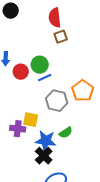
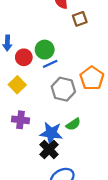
brown square: (61, 37) -> (80, 19), moved
yellow square: (31, 120) -> (17, 85), moved, turned 35

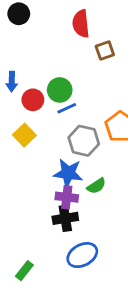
purple cross: (21, 120) -> (67, 197), moved
blue star: (51, 133) -> (68, 173), moved
black cross: (49, 149) -> (65, 218), turned 36

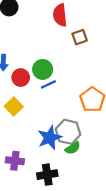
gray hexagon: (84, 141) -> (68, 132), moved
blue star: (68, 173) -> (50, 138), turned -30
purple cross: (67, 197) -> (15, 161), moved

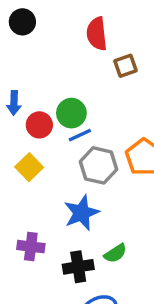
gray hexagon: (68, 132) -> (98, 165), moved
green semicircle: (73, 148) -> (115, 253), moved

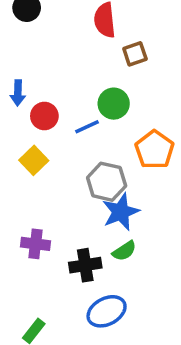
green circle: (71, 113) -> (114, 104), moved
gray hexagon: (98, 165) -> (107, 182), moved
blue star: (82, 213) -> (121, 212), moved

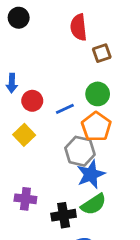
green circle: (114, 104) -> (98, 94), moved
orange pentagon: (154, 150) -> (96, 127), moved
green semicircle: (124, 251) -> (94, 204), size x1.4

